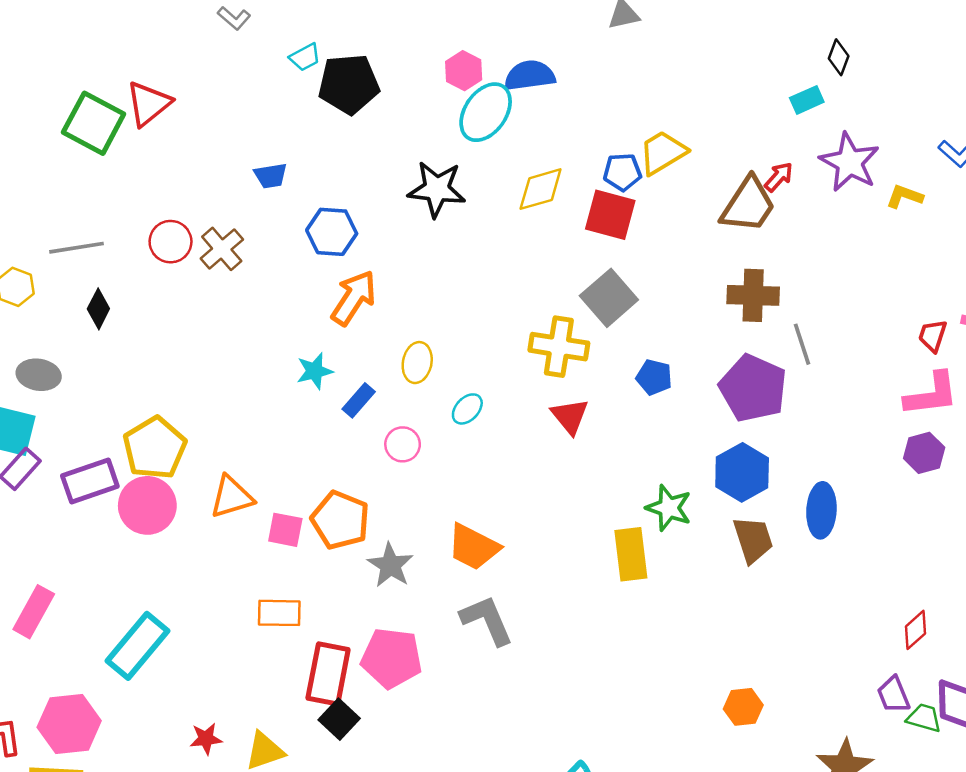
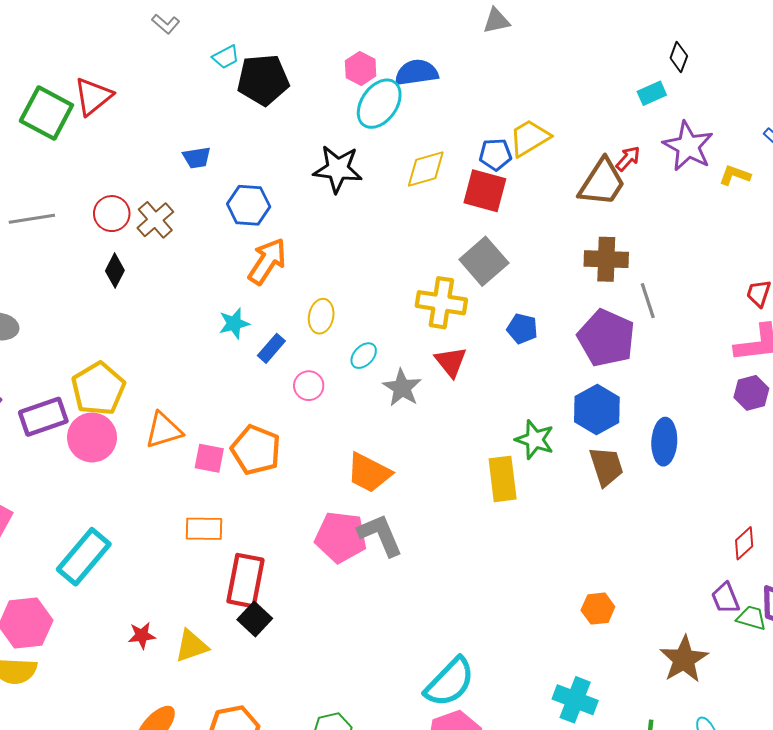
black diamond: (98, 309) -> (115, 271), moved
gray star: (390, 565) -> (402, 388), moved
pink pentagon: (392, 658) -> (341, 537), moved

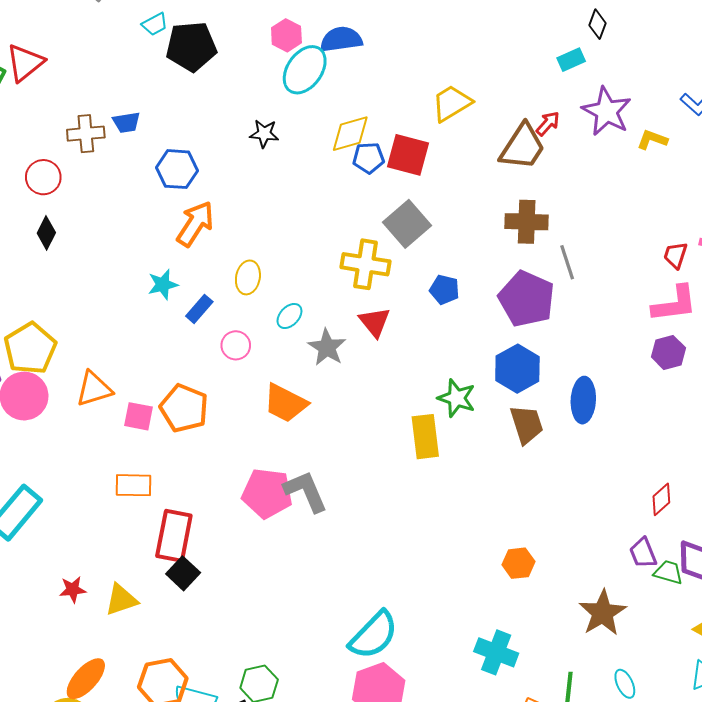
blue pentagon: (495, 154) -> (369, 158), moved
black star: (338, 169) -> (264, 134), size x0.6
brown cross: (155, 220) -> (86, 134), moved, turned 36
orange trapezoid: (369, 473) -> (285, 403), moved

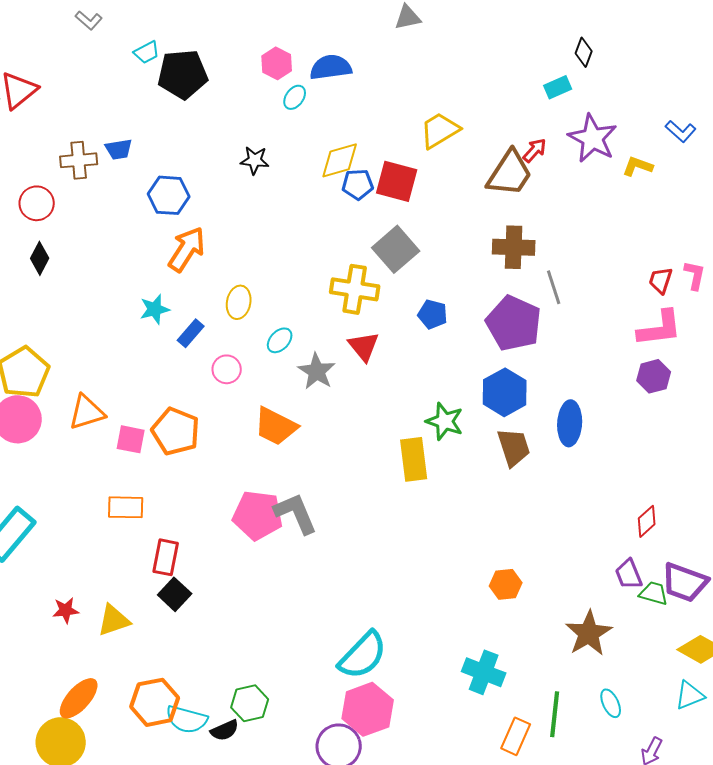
cyan ellipse: (305, 70) -> (295, 97), size x0.5
red rectangle: (174, 536) -> (166, 557), size x0.7

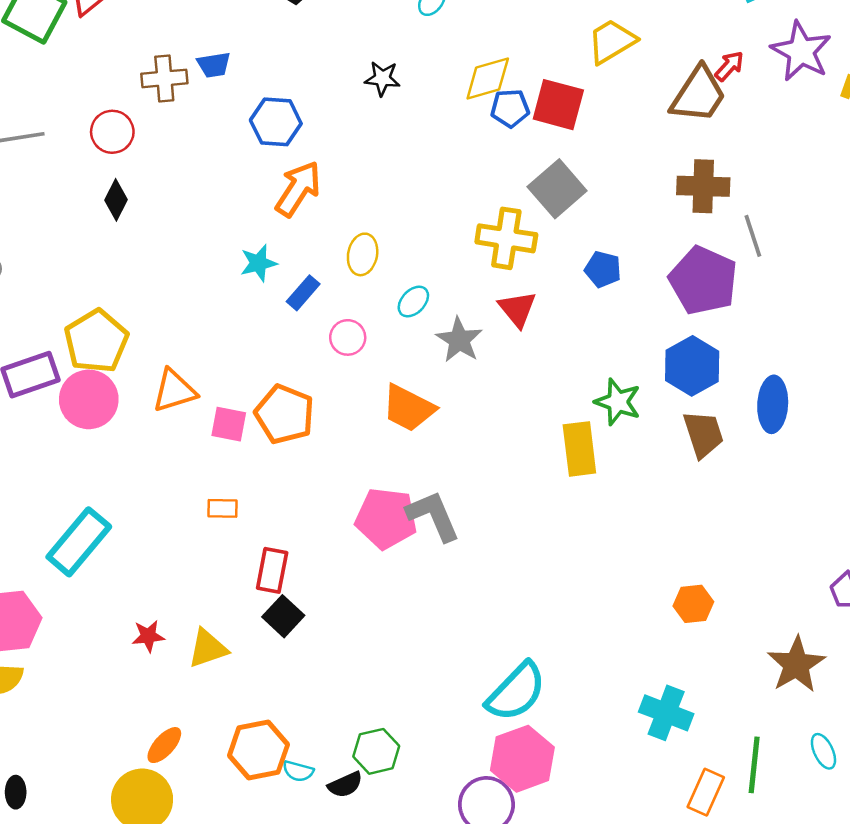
orange rectangle: (126, 507) -> (223, 508), size x0.7
orange ellipse: (79, 698) -> (164, 745), size x0.7
cyan semicircle: (187, 719) -> (298, 771), size x0.6

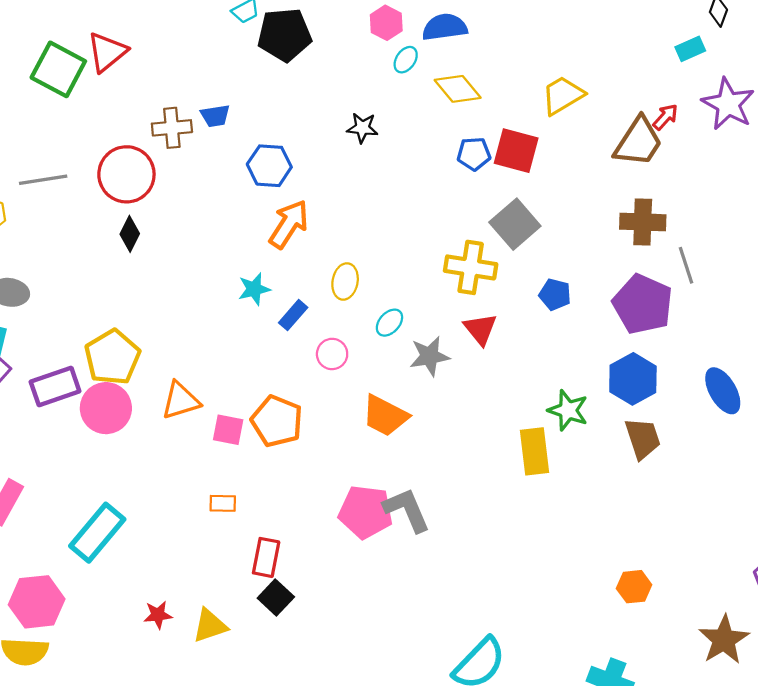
yellow diamond: (488, 78) -> (458, 89), moved, turned 66
red circle: (112, 132) -> (126, 174), size x1.5
gray star: (459, 340) -> (429, 356), turned 30
blue ellipse: (773, 404) -> (723, 391), moved, turned -33

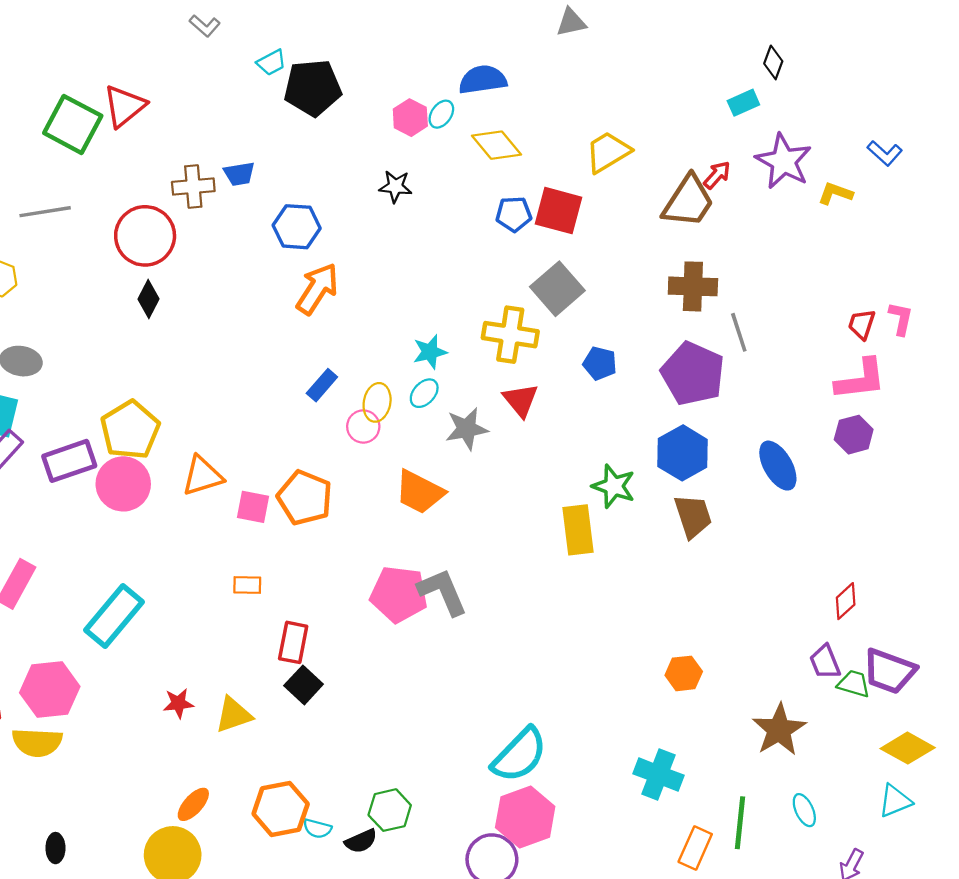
pink hexagon: (386, 23) -> (410, 118), moved
gray line: (43, 180) -> (45, 212), moved
yellow ellipse: (345, 281) -> (377, 402), moved
cyan star: (254, 289) -> (430, 352), moved

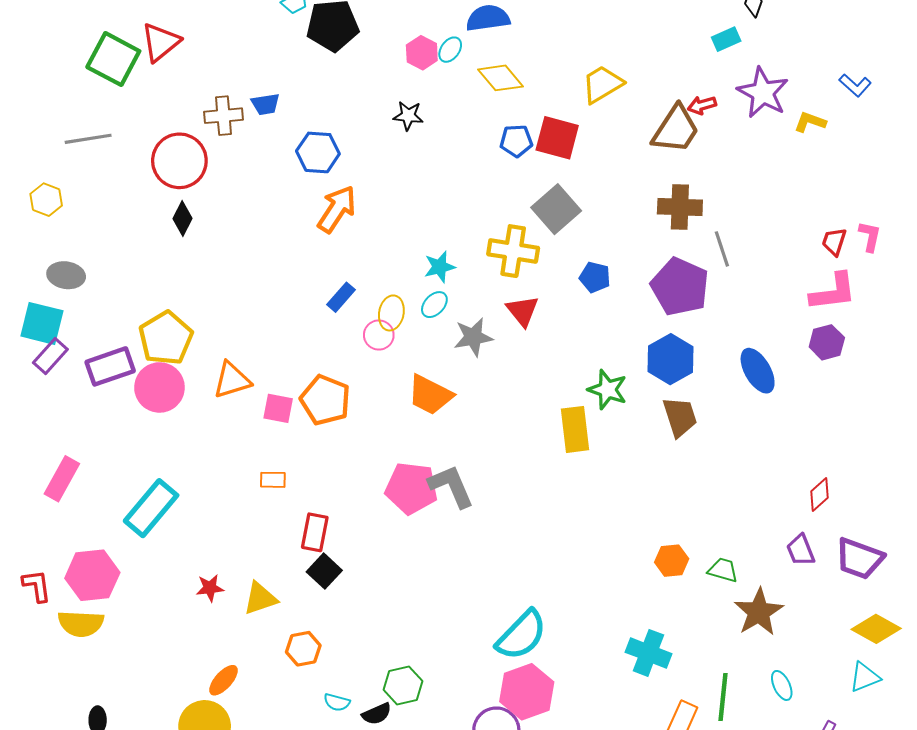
red arrow: (717, 175) -> (702, 105), turned -148
green trapezoid: (854, 684) -> (723, 570), moved
orange hexagon: (281, 809) -> (303, 649), moved, size x0.7

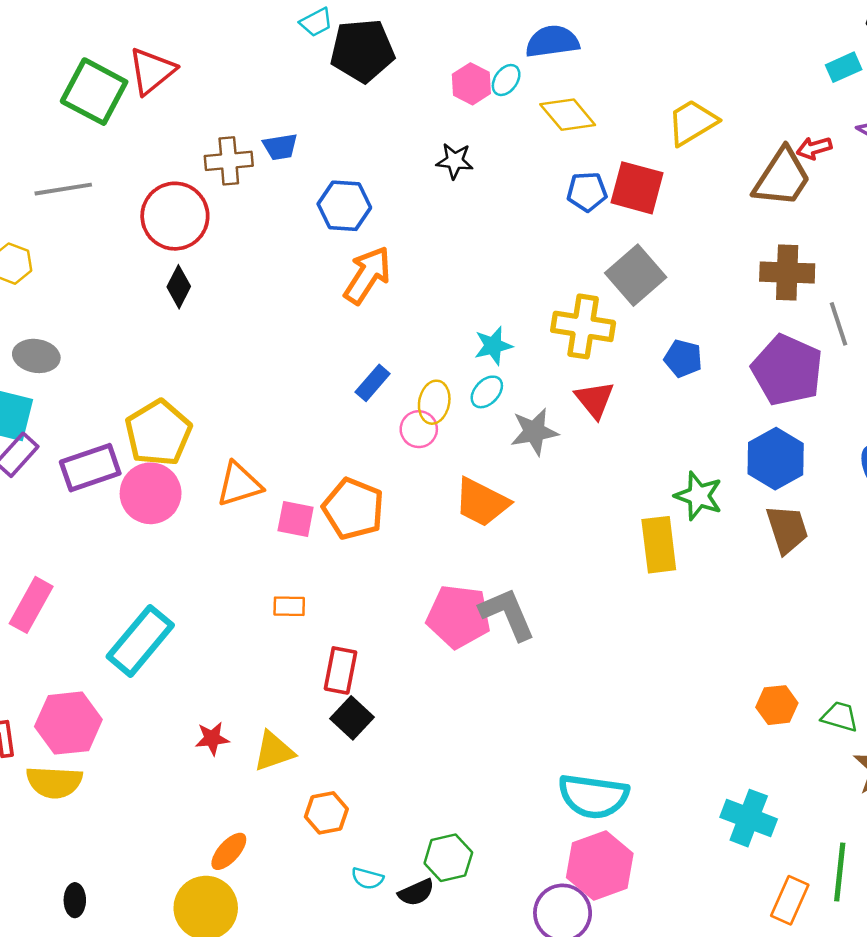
cyan semicircle: (521, 635) -> (593, 796), turned 54

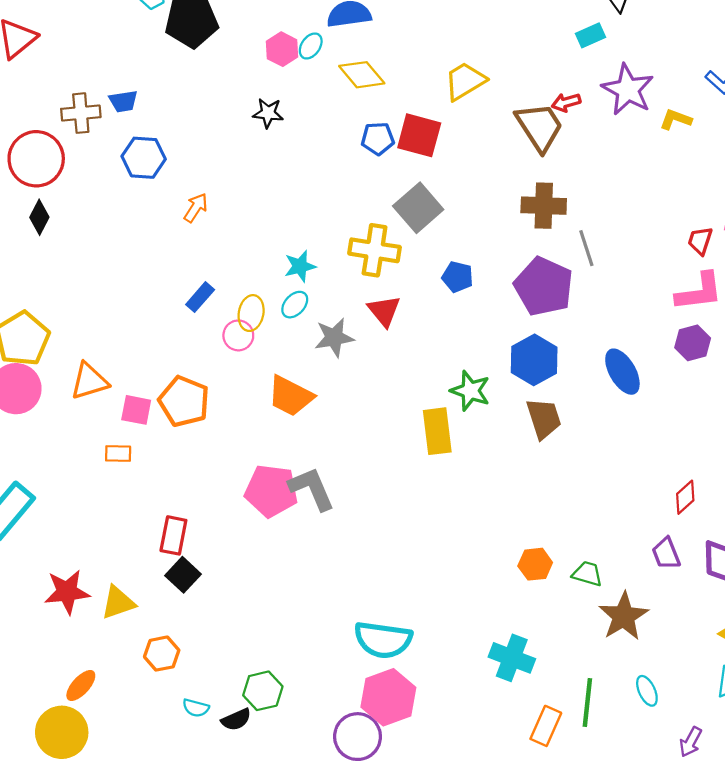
brown trapezoid: (782, 178) -> (539, 127), turned -66
blue hexagon: (344, 206) -> (144, 158), moved
orange arrow: (367, 275) -> (196, 208), size x0.6
orange rectangle: (289, 606) -> (118, 454), moved
red star: (212, 738) -> (67, 592), size x1.6

